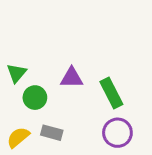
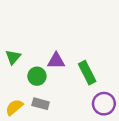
green circle: (35, 98) -> (37, 76), moved
purple circle: (117, 133) -> (104, 104), moved

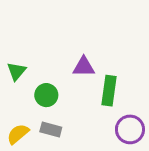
purple triangle: (56, 61) -> (84, 67), moved
green rectangle: (87, 73) -> (109, 91), turned 35

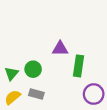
green triangle: (16, 71) -> (11, 73), moved

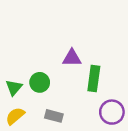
gray rectangle: (36, 94) -> (54, 116), moved

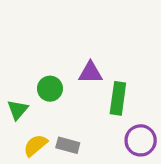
green circle: (40, 82) -> (50, 89), moved
yellow semicircle: (15, 116) -> (35, 145), moved

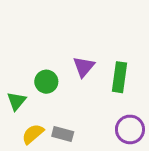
purple triangle: (90, 72) -> (84, 67), turned -50
green rectangle: (118, 98) -> (120, 77), moved

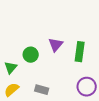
yellow semicircle: (33, 134) -> (12, 90), moved

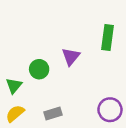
green rectangle: (80, 52) -> (107, 38), moved
gray rectangle: (42, 90) -> (53, 114), turned -32

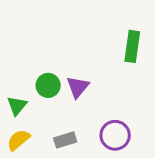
purple triangle: (71, 57) -> (78, 87), moved
purple circle: (110, 110) -> (115, 135), moved

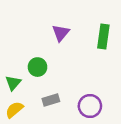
purple triangle: (78, 87) -> (61, 33), moved
gray rectangle: (65, 140) -> (51, 100), moved

